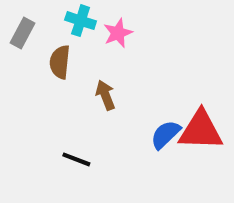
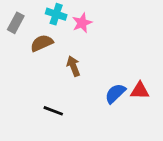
brown semicircle: (60, 62) -> (42, 43), turned 60
red triangle: (201, 130) -> (140, 91), size x0.6

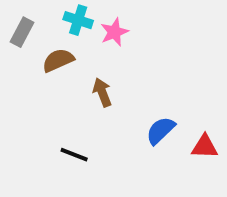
red triangle: (140, 91) -> (205, 147), moved

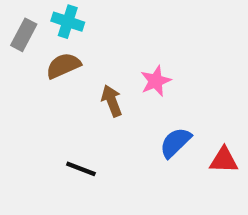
cyan cross: (78, 20) -> (68, 22), moved
pink star: (114, 32) -> (156, 81), moved

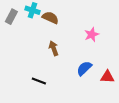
brown semicircle: (63, 66) -> (50, 18), moved, turned 49
pink star: (156, 81) -> (92, 35), moved

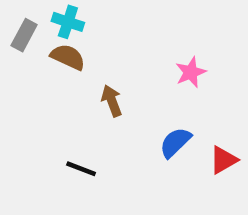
brown semicircle: (50, 18) -> (68, 57), moved
red triangle: (107, 77) -> (224, 160), turned -32

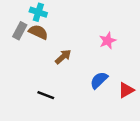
gray rectangle: (24, 35) -> (20, 31), moved
brown arrow: (112, 101) -> (63, 57), turned 70

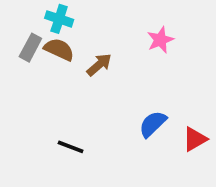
pink star: (108, 41) -> (160, 40), moved
brown arrow: (63, 57) -> (99, 65), moved

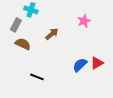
brown semicircle: (59, 49) -> (23, 44), moved
red triangle: (195, 139) -> (97, 63), moved

